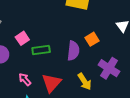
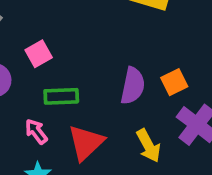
orange square: (92, 39) -> (174, 82), moved
green rectangle: (41, 50) -> (61, 96), moved

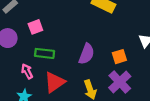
orange square: (174, 82) -> (119, 57), moved

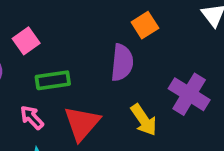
orange square: (119, 57) -> (145, 25), moved

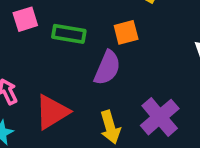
orange square: (145, 25) -> (126, 32), moved
green rectangle: (53, 80) -> (69, 34), moved

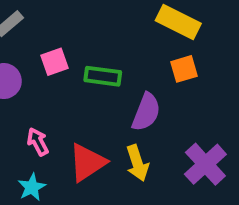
orange square: (126, 32) -> (184, 69), moved
yellow arrow: (110, 127) -> (137, 163), moved

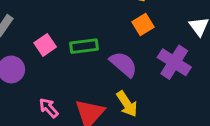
purple semicircle: (146, 112) -> (123, 64), turned -56
purple cross: (205, 164) -> (174, 62), moved

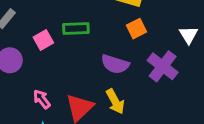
green rectangle: (84, 46) -> (76, 28), moved
purple semicircle: (123, 64) -> (115, 64), turned 152

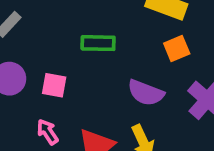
pink square: (43, 40) -> (54, 85), moved, turned 36

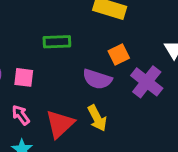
orange square: (177, 48) -> (119, 54), moved

